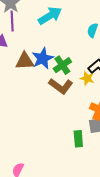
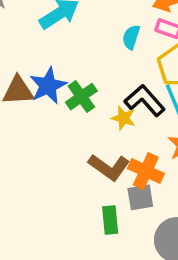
brown L-shape: (61, 86) -> (109, 167), moved

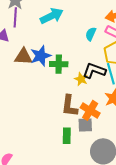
green cross: (81, 97) -> (59, 64), turned 30
black L-shape: (145, 101) -> (94, 71), turned -35
brown L-shape: (109, 167) -> (70, 106), turned 55

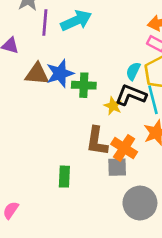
purple line: (15, 17) -> (45, 23), moved
cyan semicircle: (91, 34) -> (133, 71), moved
green rectangle: (67, 136) -> (64, 177), moved

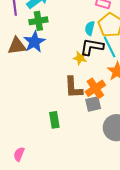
green cross: (84, 85) -> (38, 21), moved
orange cross: (124, 148) -> (95, 88), turned 36

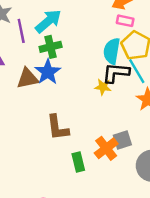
cyan semicircle: (90, 28) -> (112, 51), size x1.5
brown L-shape: (73, 87) -> (58, 128), moved
orange cross: (95, 88) -> (106, 148), moved

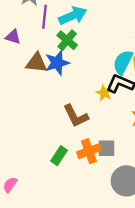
green cross: (51, 47) -> (67, 40), turned 36
brown L-shape: (58, 128) -> (76, 116), moved, turned -36
green rectangle: (78, 162) -> (59, 156), turned 30

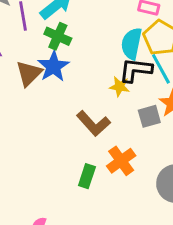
brown triangle: (36, 63) -> (29, 73), turned -35
gray square: (107, 148) -> (149, 116), moved

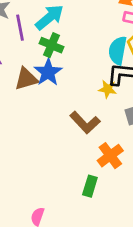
brown triangle: (29, 73) -> (26, 79), turned 30
green rectangle: (87, 176) -> (90, 186), moved

